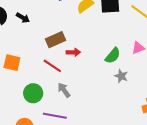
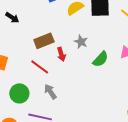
red arrow: (73, 52) -> (61, 54), turned 72
gray star: (121, 76) -> (81, 42), moved

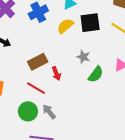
gray star: (81, 42) -> (83, 57), moved
green circle: (19, 93) -> (28, 111), moved

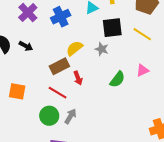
yellow semicircle: (65, 26) -> (74, 48), moved
gray star: (83, 57) -> (102, 49), moved
gray arrow: (49, 112) -> (70, 116), turned 70

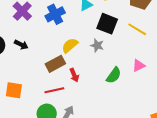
black square: (112, 28) -> (107, 24), turned 30
red line: (58, 93) -> (54, 90), turned -42

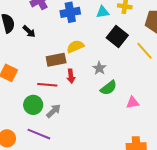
gray star: (97, 45) -> (99, 68), moved
pink triangle: (139, 66) -> (133, 103), moved

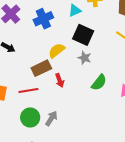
black square: (117, 37) -> (83, 35), moved
gray star: (99, 68) -> (84, 58), moved
red line: (47, 85) -> (28, 91), moved

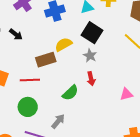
red arrow: (60, 80) -> (91, 79), moved
green semicircle: (99, 82) -> (70, 93), moved
gray arrow: (51, 118) -> (58, 121), moved

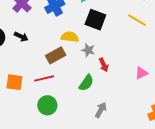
yellow semicircle: (63, 44) -> (70, 37), turned 48
gray star: (90, 56) -> (88, 50), moved
gray arrow: (58, 121) -> (101, 110), moved

